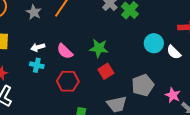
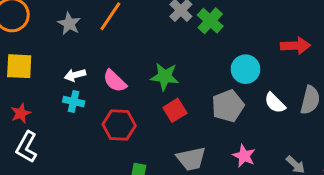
white semicircle: (174, 52) -> (275, 103), moved
gray pentagon: (143, 85) -> (228, 106), moved
pink star: (173, 95) -> (244, 156), moved

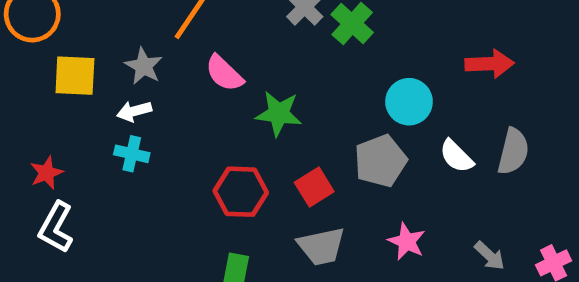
gray star: (69, 24) -> (144, 66), moved
yellow square: (19, 66) -> (75, 76), moved
pink semicircle: (115, 81) -> (224, 73), moved
red square: (175, 110) -> (314, 187), moved
red hexagon: (119, 125) -> (241, 192), moved

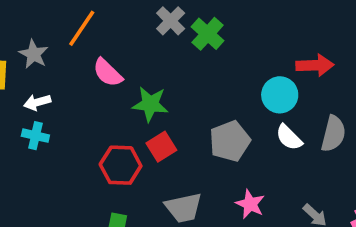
gray star: (144, 66) -> (34, 54), moved
cyan circle: (409, 102) -> (280, 95), moved
red square: (314, 187) -> (161, 147), moved

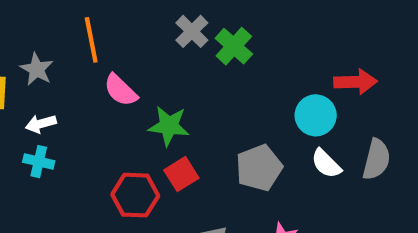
orange line: (82, 28) -> (91, 40), turned -45

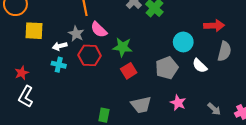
gray star: (37, 69) -> (76, 34), moved
cyan circle: (316, 115) -> (183, 42), moved
gray semicircle: (376, 159) -> (224, 51), moved
red hexagon: (135, 195) -> (90, 55), moved

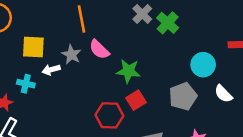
yellow square: (34, 31) -> (33, 47), moved
red hexagon: (90, 55) -> (109, 115), moved
cyan cross: (59, 65) -> (26, 84), moved

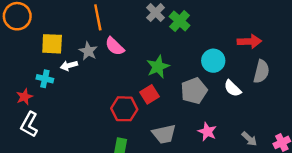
green star: (128, 71) -> (158, 67), moved, turned -30

